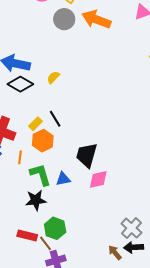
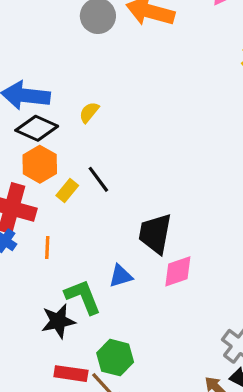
orange hexagon: (43, 141) -> (40, 164), moved
green L-shape: (40, 175) -> (83, 297), moved
black star: (36, 200) -> (58, 321), moved

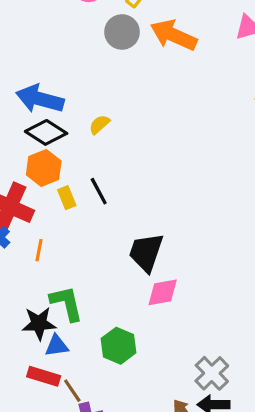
yellow rectangle: (67, 191) -> (67, 198), turned -70
blue triangle: (121, 276) -> (57, 346), moved
green hexagon: (115, 358) -> (118, 346), moved

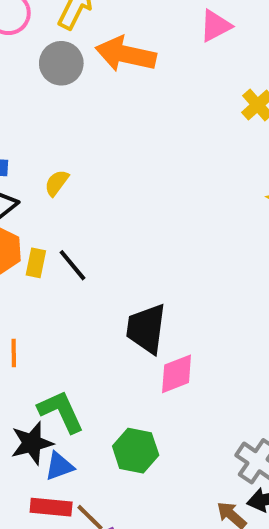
yellow rectangle: (67, 198) -> (36, 263), moved, turned 45

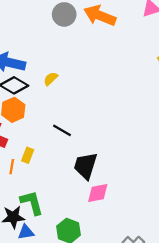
yellow rectangle: (36, 263) -> (28, 155), moved
black line: (72, 265) -> (62, 130), moved, turned -30

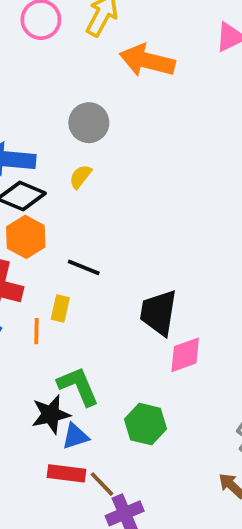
gray circle: (64, 14) -> (89, 123), moved
black line: (62, 130) -> (84, 267), moved

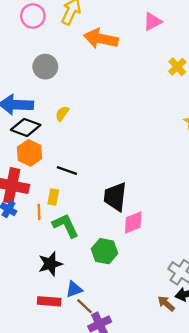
gray circle: (89, 123) -> (45, 67), moved
green L-shape: (78, 386) -> (66, 226), moved
green hexagon: (146, 424) -> (104, 251), moved
blue triangle: (75, 436) -> (74, 289), moved
red rectangle: (67, 473) -> (49, 301), moved

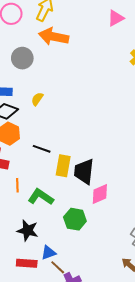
orange arrow: (101, 39) -> (54, 37), moved
yellow rectangle: (53, 197) -> (63, 166), moved, size x1.5
green L-shape: (66, 226) -> (41, 197), turned -30
black star: (50, 264) -> (28, 230), turned 30

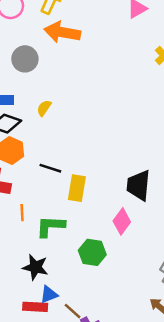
black trapezoid: (84, 172) -> (139, 185), moved
pink diamond: (100, 194) -> (122, 221), turned -30
green L-shape: (41, 197) -> (50, 226), turned -30
blue triangle: (49, 253) -> (49, 295), moved

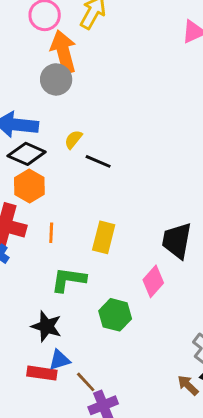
orange arrow: (62, 32) -> (63, 52), moved, turned 60
black line: (50, 168) -> (98, 161), moved
orange line: (22, 213) -> (51, 233), moved

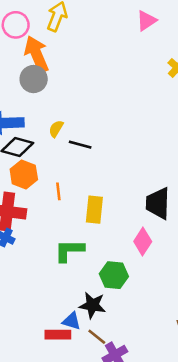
orange line: (51, 233) -> (58, 191), moved
black star: (46, 326) -> (92, 305), moved
blue triangle: (59, 360) -> (71, 321), turned 42

